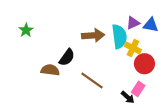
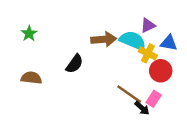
blue triangle: (151, 25) -> (169, 43), moved
cyan semicircle: (119, 36) -> (133, 41), turned -60
brown semicircle: (50, 70) -> (31, 78), moved
brown line: (92, 80) -> (129, 94), moved

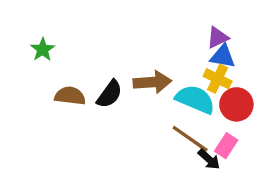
brown arrow: (104, 39) -> (152, 82), moved
cyan semicircle: (133, 41) -> (195, 99), moved
blue triangle: (169, 43) -> (223, 56), moved
brown semicircle: (31, 78) -> (70, 96), moved

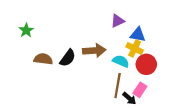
purple triangle: (218, 38) -> (118, 21), moved
cyan semicircle: (195, 99) -> (121, 61), size x0.7
brown line: (190, 139) -> (118, 86), turned 65

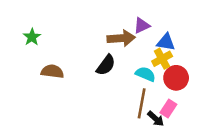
yellow cross: (135, 48) -> (162, 59), turned 35
brown arrow: (94, 51) -> (121, 38), moved
black semicircle: (68, 58) -> (106, 65), moved

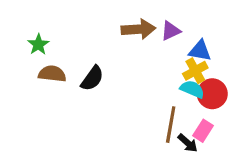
brown arrow: (121, 38) -> (138, 29), moved
black semicircle: (106, 65) -> (92, 78), moved
brown semicircle: (52, 71) -> (52, 74), moved
cyan semicircle: (145, 74) -> (192, 89), moved

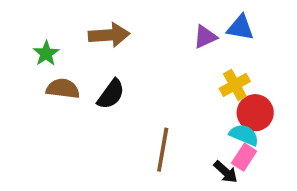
brown arrow: (138, 29) -> (109, 35), moved
blue triangle: (200, 51) -> (240, 28), moved
cyan semicircle: (192, 89) -> (244, 135), moved
brown line: (171, 125) -> (163, 150), moved

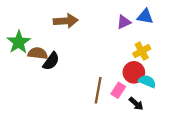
green star: (46, 53) -> (19, 42), moved, size x1.5
black semicircle: (111, 94) -> (51, 61), moved
red circle: (255, 113) -> (134, 72), moved
pink rectangle: (244, 157) -> (118, 90), moved

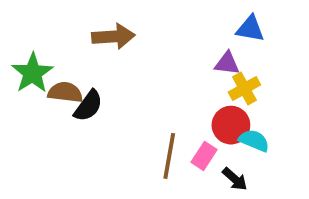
purple triangle: (124, 22) -> (227, 63), moved, turned 32

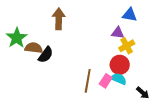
brown arrow: (113, 36) -> (59, 19), turned -85
cyan semicircle: (254, 141) -> (119, 79), moved
black arrow: (235, 179) -> (143, 93), moved

